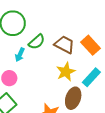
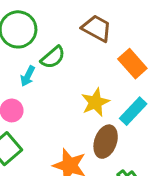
brown trapezoid: (64, 45) -> (97, 28), moved

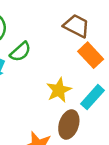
brown trapezoid: (97, 28) -> (76, 26), moved

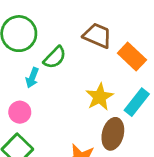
brown trapezoid: (76, 26) -> (97, 35), moved

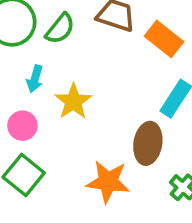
green semicircle: (55, 57) -> (60, 29), moved
yellow star: (100, 97) -> (73, 101), moved

